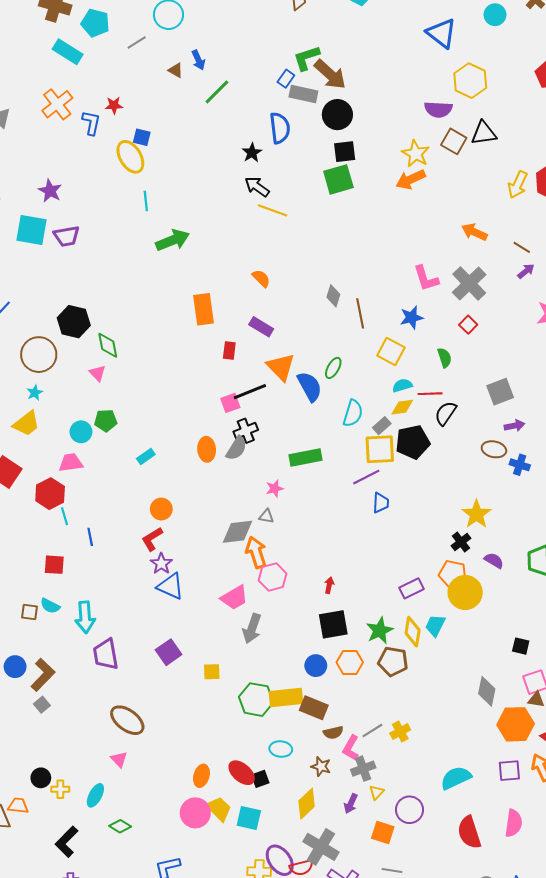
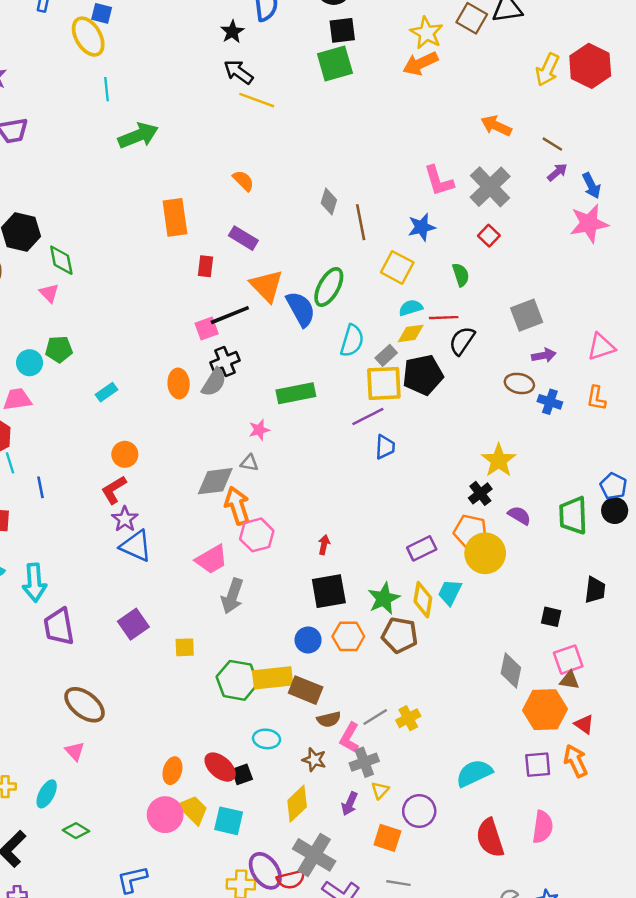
green ellipse: (333, 368) -> (329, 287), size x1.5

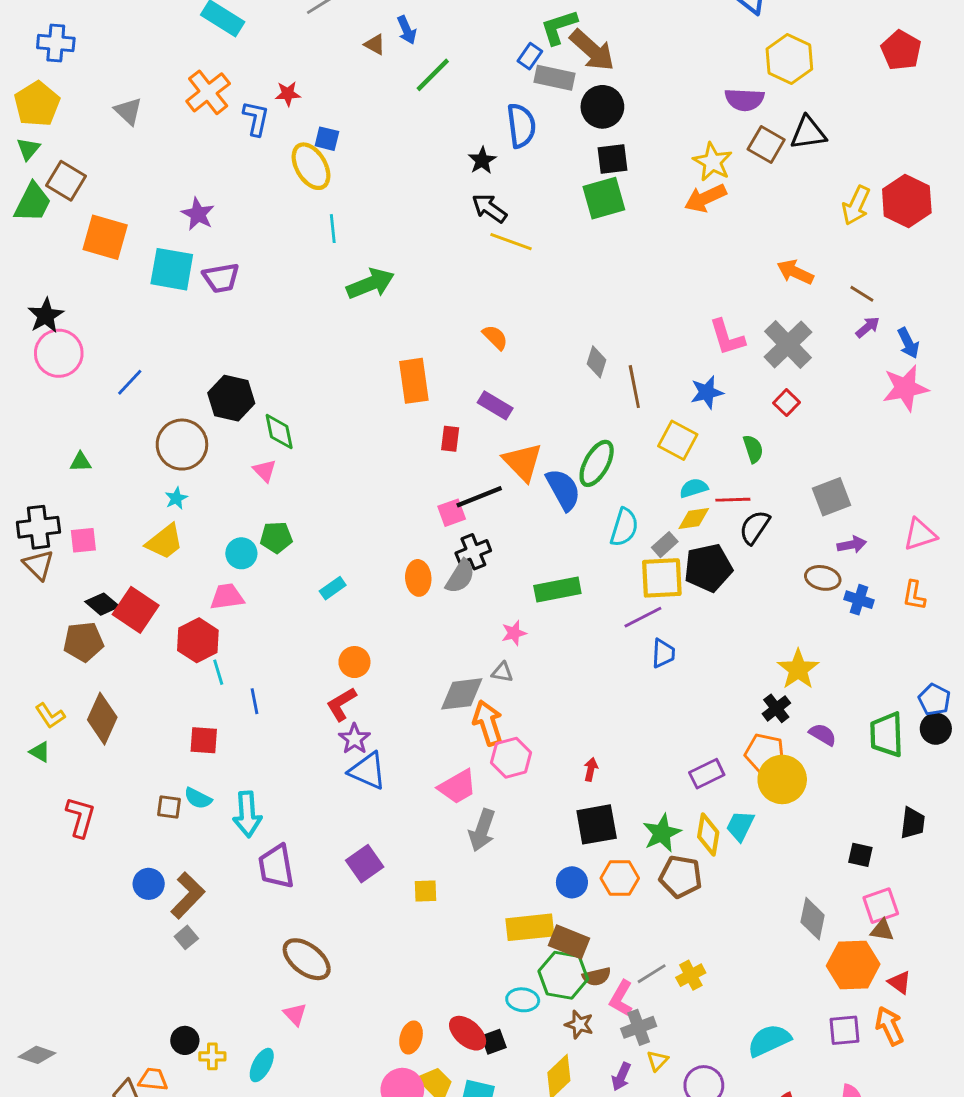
green hexagon: (237, 680) -> (563, 975), moved

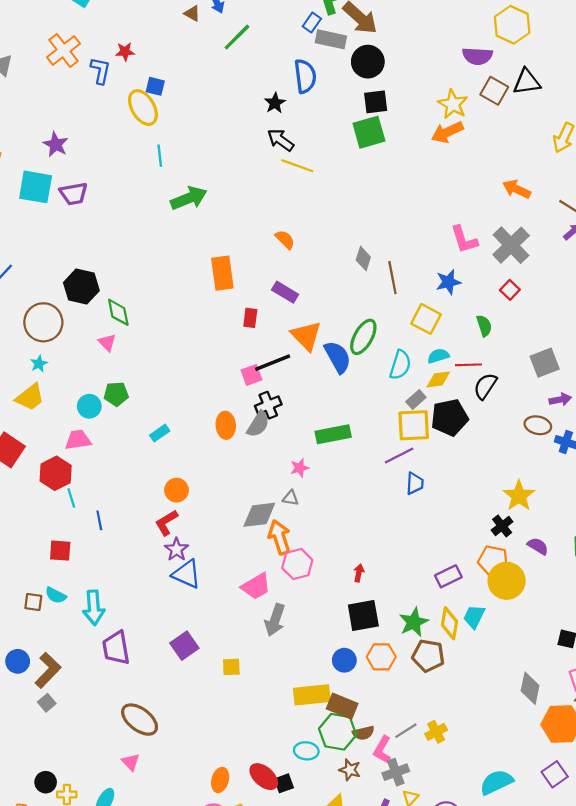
cyan semicircle: (624, 527) -> (400, 365), moved
purple square: (844, 1030) -> (555, 774), turned -30

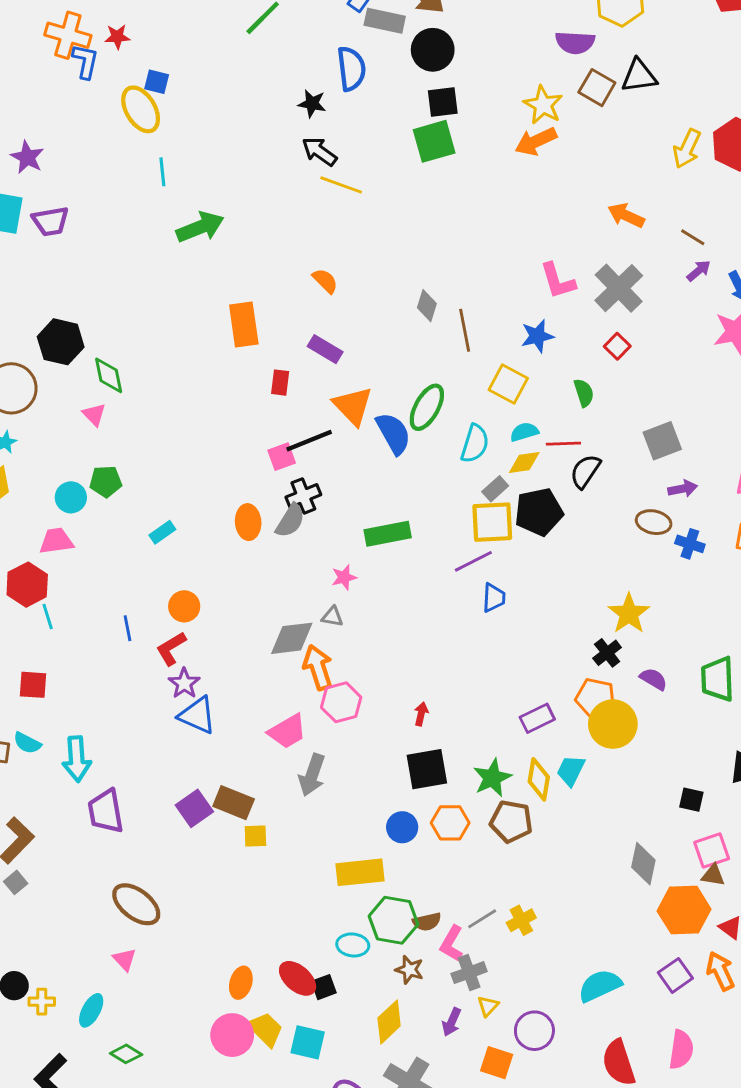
orange cross: (64, 50) -> (68, 35), moved, turned -36
black star: (275, 103) -> (312, 104), turned -30
blue line: (99, 520) -> (128, 628), moved
brown rectangle: (342, 706) -> (234, 803), moved

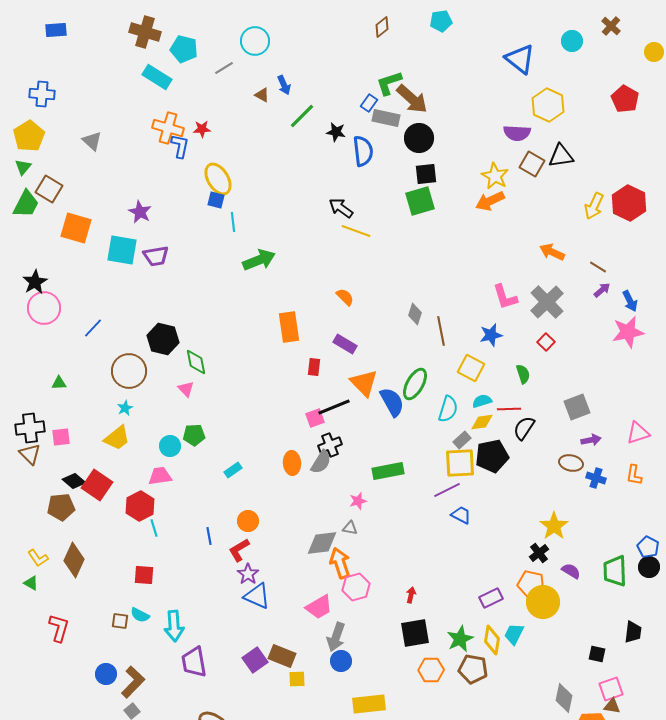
blue square: (157, 82) -> (216, 200), moved
black star: (312, 104) -> (336, 132), moved
blue trapezoid: (494, 598) -> (461, 515), turned -65
blue circle: (402, 827) -> (341, 661), moved

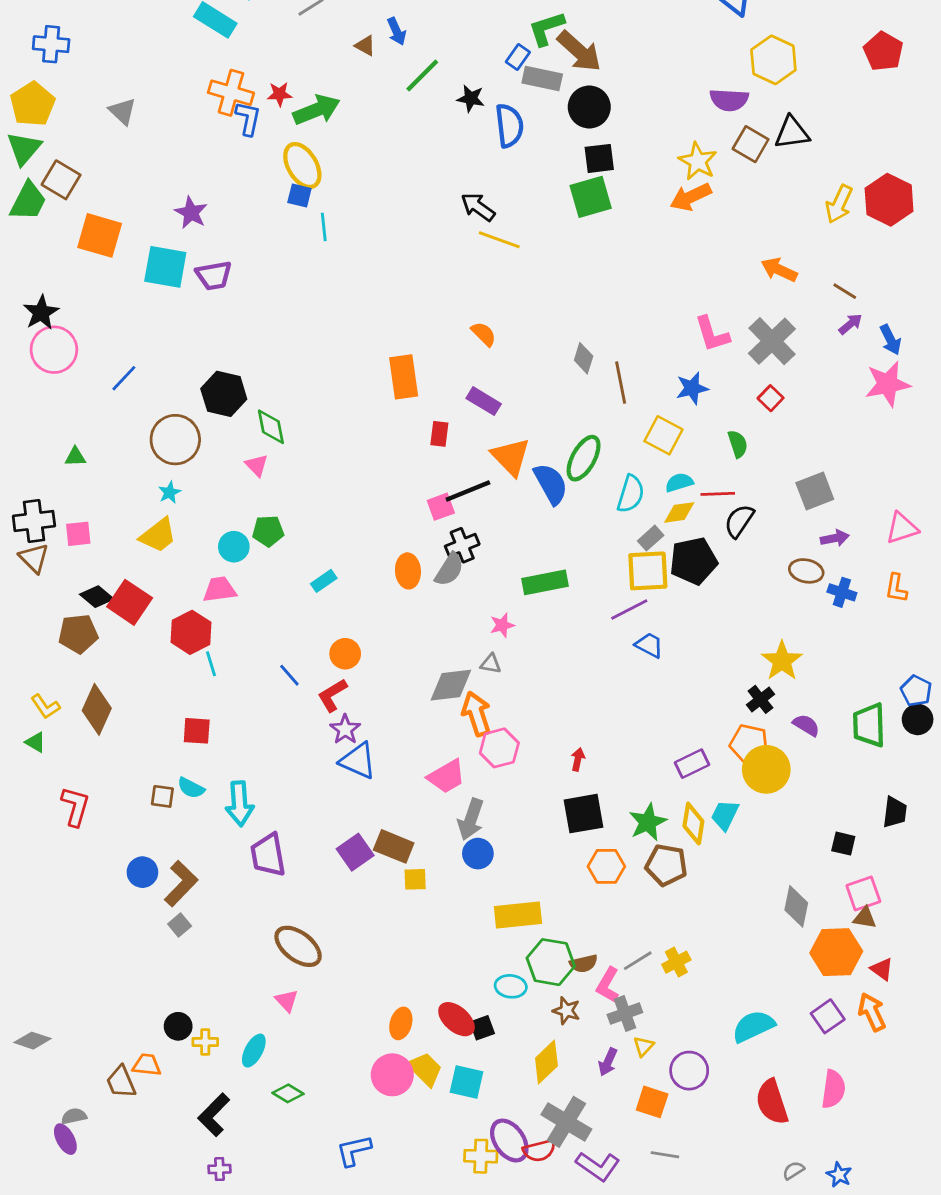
green triangle: (23, 167) -> (24, 148), size x1.5
green arrow: (259, 260) -> (317, 110), moved
blue line: (209, 536) -> (289, 675), turned -30

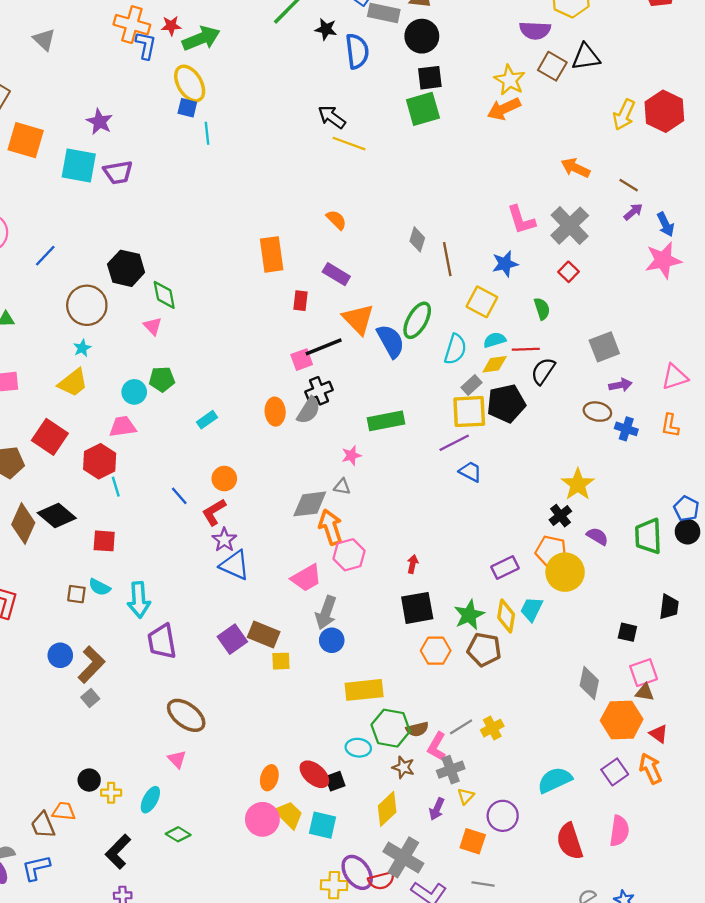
black diamond: (97, 597) -> (57, 516), moved, size x1.4
blue L-shape: (354, 1150) -> (36, 868), moved

